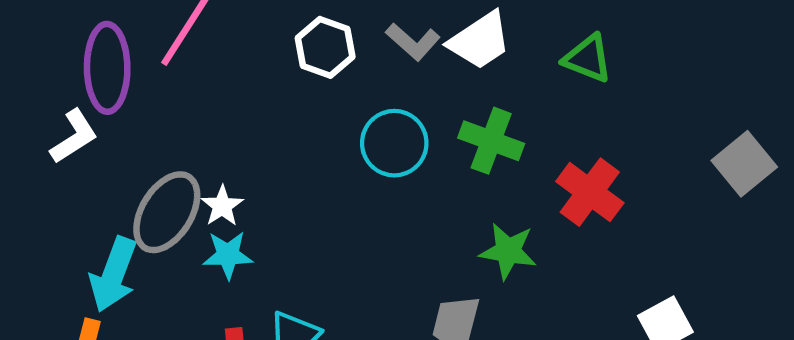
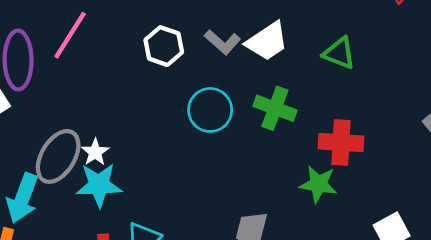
red cross: (590, 192) -> (341, 142), turned -33
green star: (508, 251) -> (318, 184), moved
cyan star: (228, 255) -> (99, 185), size x1.4

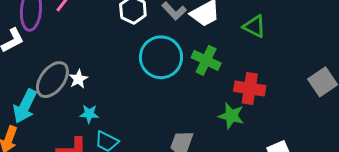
cyan circle: (210, 110) -> (161, 57), size x1.4
cyan star: (99, 185) -> (89, 114), moved, size x0.6

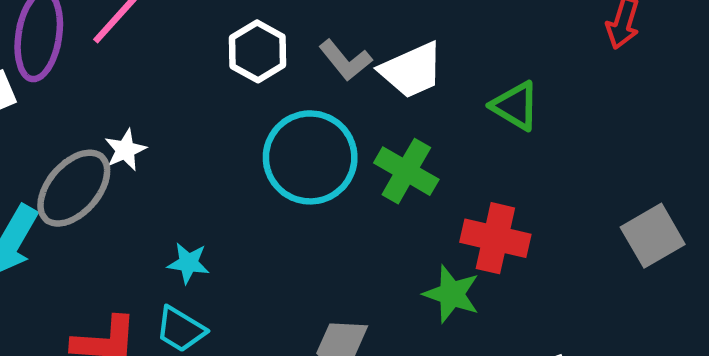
white star: (78, 79) -> (125, 150), moved
cyan star: (89, 114) -> (188, 263), moved

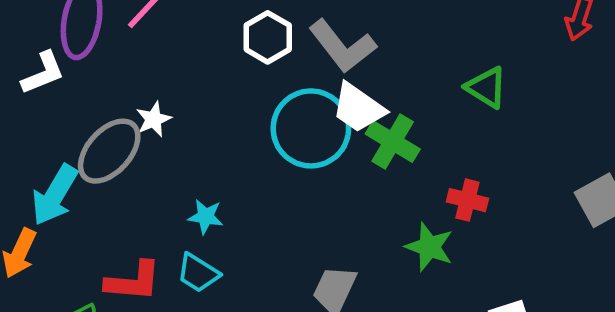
gray L-shape: (345, 60) -> (342, 46), size x1.5
white trapezoid: (412, 70) -> (358, 108), moved, turned 58
red cross: (495, 238) -> (467, 200), size x0.7

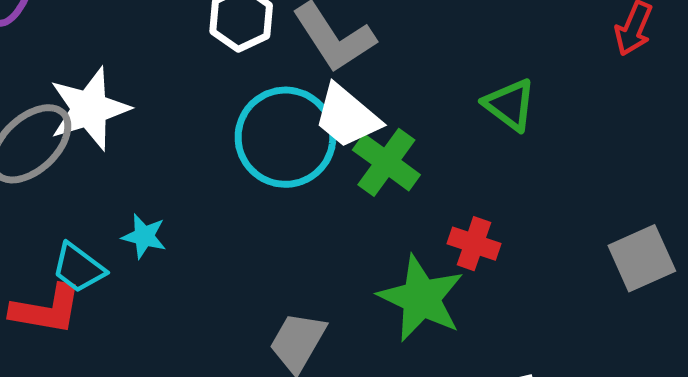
white star: (154, 119) -> (89, 109), size x1.8
green star: (429, 247) -> (421, 298), size x1.4
cyan trapezoid: (198, 273) -> (78, 268), moved

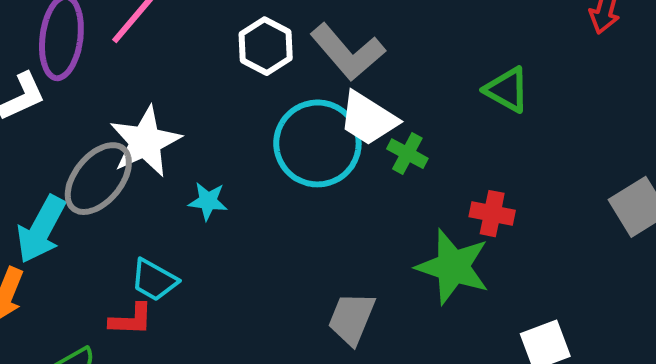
green cross: (386, 162) -> (407, 154), size x0.7
cyan star: (144, 236) -> (208, 201), moved
red L-shape: (46, 310) -> (131, 320), size x0.7

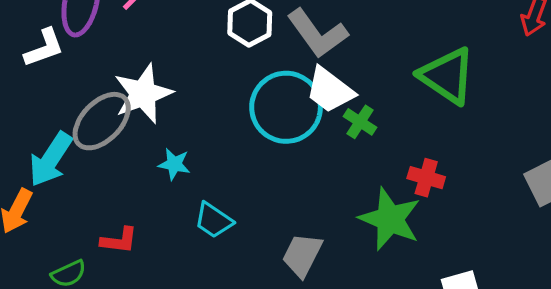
green triangle: (507, 90) -> (447, 76), size x1.5
cyan star: (208, 201) -> (174, 164), moved
cyan trapezoid: (154, 280) -> (214, 220), moved

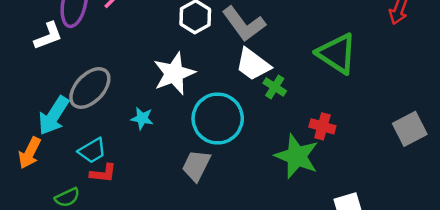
white star: (143, 94) -> (174, 73), moved
cyan circle: (286, 107) -> (218, 119), moved
cyan trapezoid: (214, 220) -> (92, 151), moved, turned -64
gray trapezoid: (302, 255) -> (196, 166), moved

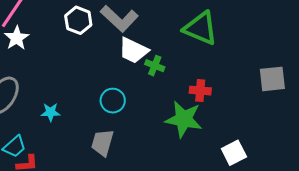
white star: (174, 73) -> (17, 38), moved, size x0.7
cyan circle: (218, 119) -> (113, 101), size x0.6
gray square: (410, 129) -> (272, 79), turned 32

